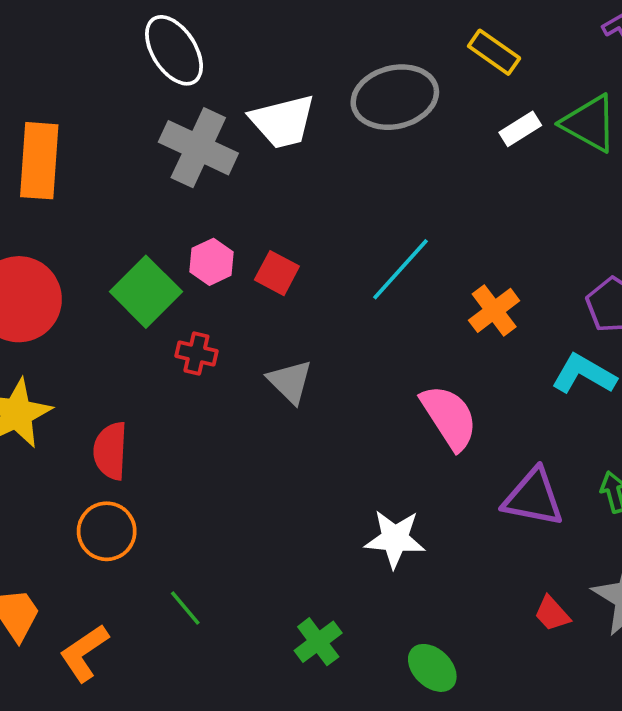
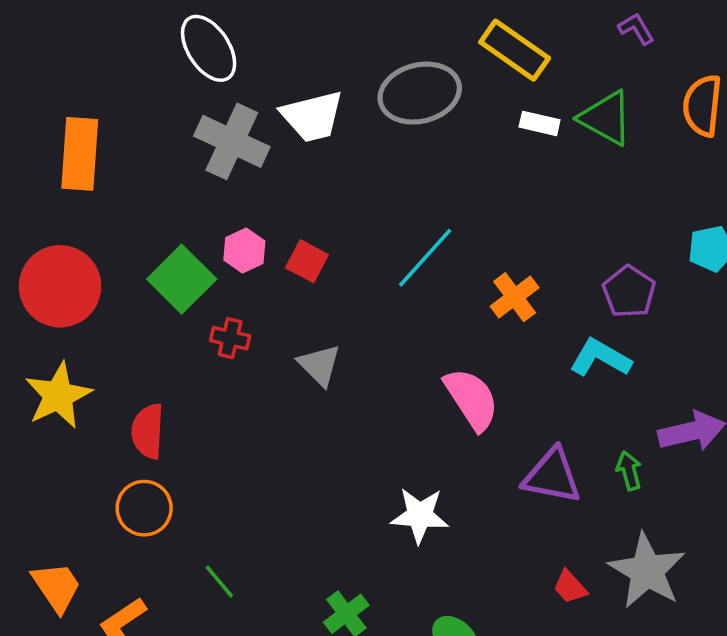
yellow rectangle: (494, 52) -> (515, 50), size x1.4
white rectangle: (520, 129) -> (540, 123), turned 45

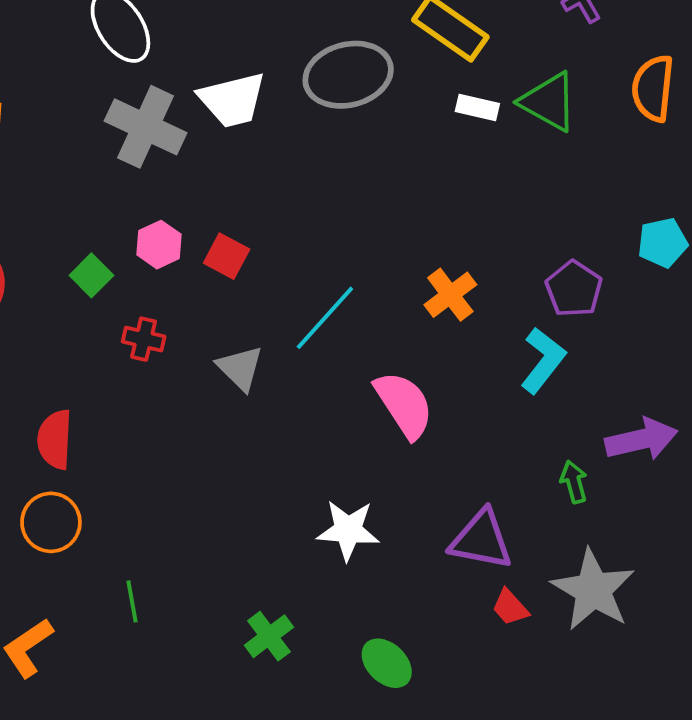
cyan line: (425, 258) -> (325, 318), moved
green square: (182, 279) -> (91, 275), size x0.6
cyan L-shape: (600, 358) -> (543, 360), turned 98
purple triangle: (552, 476) -> (481, 540), moved
green line: (219, 582) -> (132, 601), turned 30

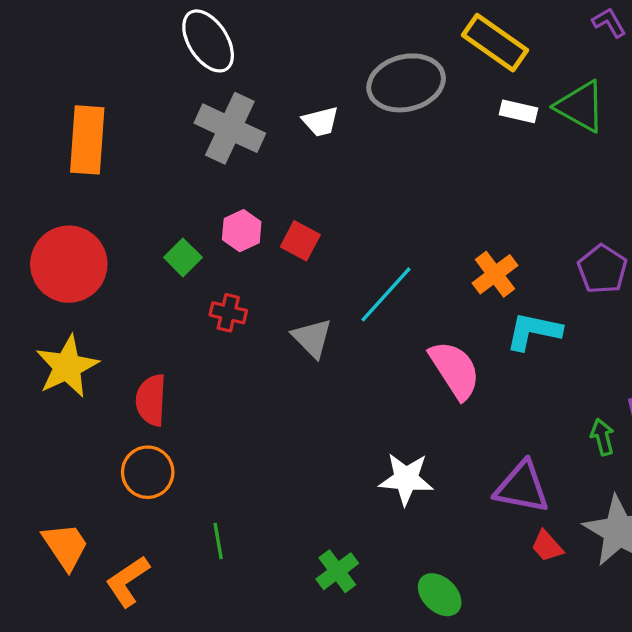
white trapezoid: (232, 100) -> (320, 122), moved, size x0.6
cyan L-shape: (543, 360) -> (534, 331), moved, turned -116

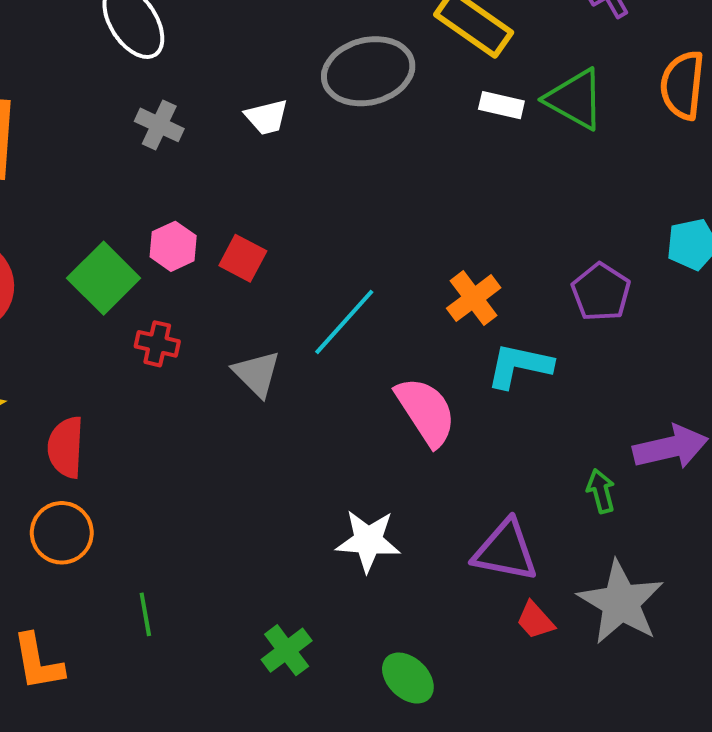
gray cross: (230, 128) -> (159, 125), size x0.6
green square: (183, 257) -> (104, 278), size x1.6
orange L-shape: (128, 581) -> (38, 662), turned -66

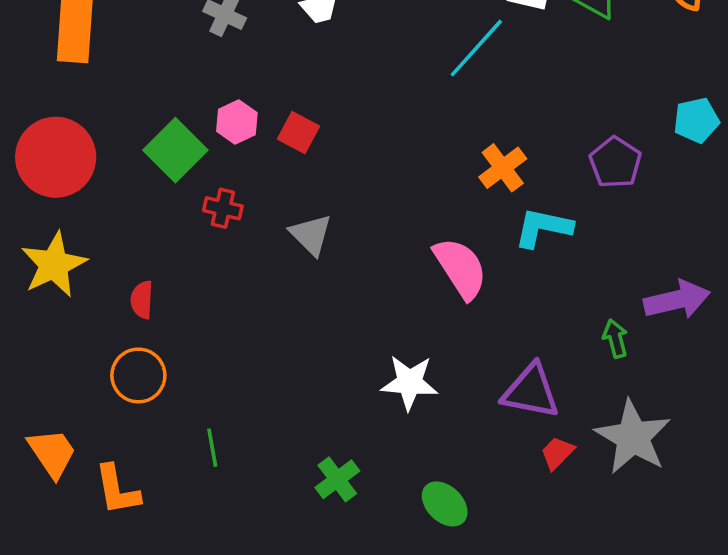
cyan line: (344, 322) -> (476, 48), moved
red semicircle: (66, 447) -> (142, 300), size x0.7
red trapezoid: (535, 620) -> (557, 453), turned 87

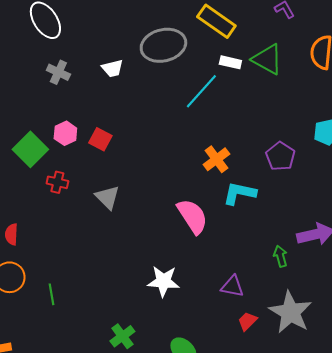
purple triangle: (531, 391) -> (232, 286), size x0.7
green line: (212, 448) -> (51, 294), moved

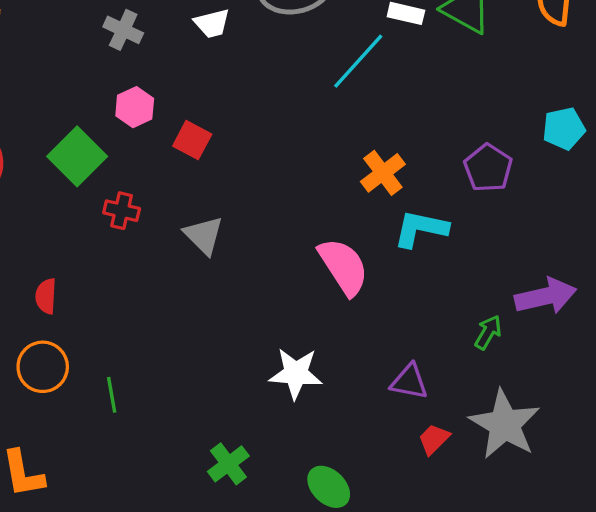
pink hexagon: (65, 133) -> (135, 107), moved
green arrow: (280, 256) -> (488, 332), turned 45

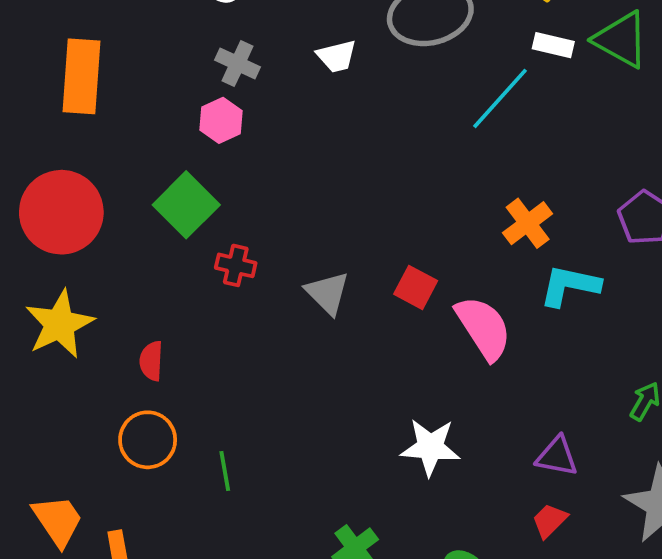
pink hexagon: (135, 107) -> (221, 120), moved
red square: (192, 140) -> (416, 287), moved
red trapezoid: (434, 439) -> (550, 521), moved

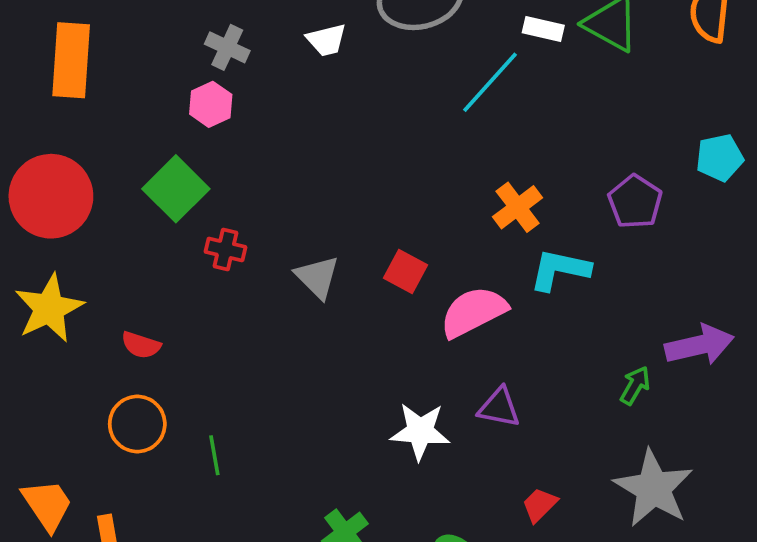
pink semicircle: (484, 328) -> (473, 312), turned -84
red semicircle: (151, 361) -> (141, 345), turned -75
purple triangle: (557, 456) -> (499, 407), moved

